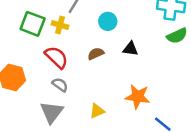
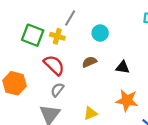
black triangle: (130, 49) -> (123, 67), moved
gray semicircle: (60, 85) -> (57, 90), turned -88

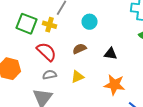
gray semicircle: (57, 90) -> (50, 75), turned 40
yellow triangle: (90, 113) -> (78, 77), moved

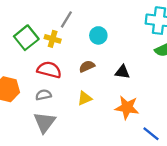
green square: (26, 24) -> (26, 38), turned 30
red semicircle: (46, 52) -> (49, 70), turned -30
gray semicircle: (50, 75) -> (43, 95), moved

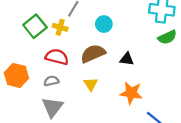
brown semicircle: (87, 66) -> (93, 54), size x1.6
yellow triangle: (85, 98) -> (91, 84), turned -40

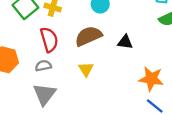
red semicircle: (57, 57) -> (49, 40), turned 60
orange star: (131, 93) -> (151, 79), moved

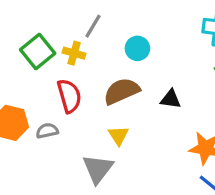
gray semicircle: (43, 66) -> (47, 131), moved
gray triangle: (44, 94) -> (98, 169), moved

